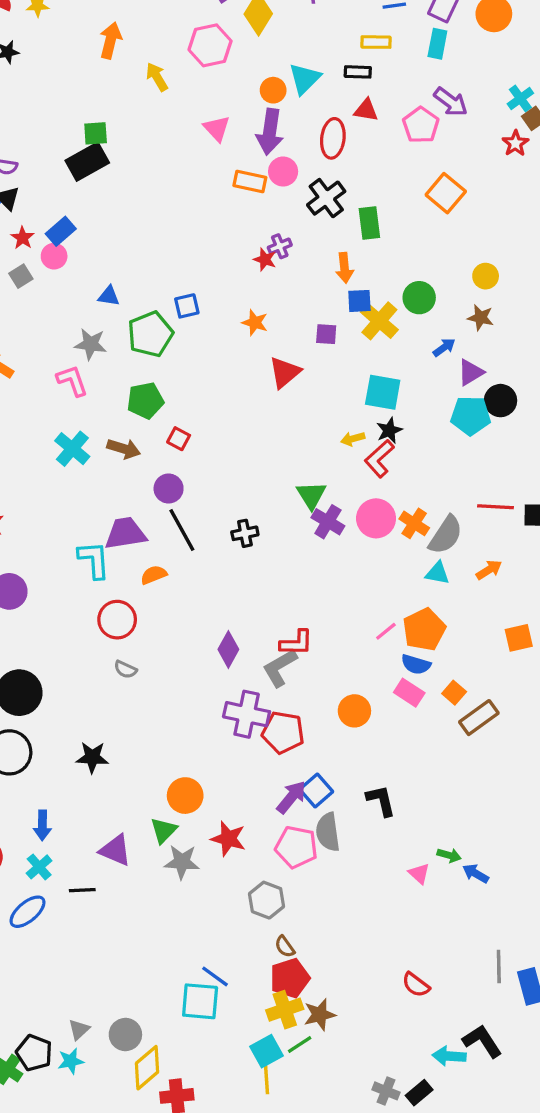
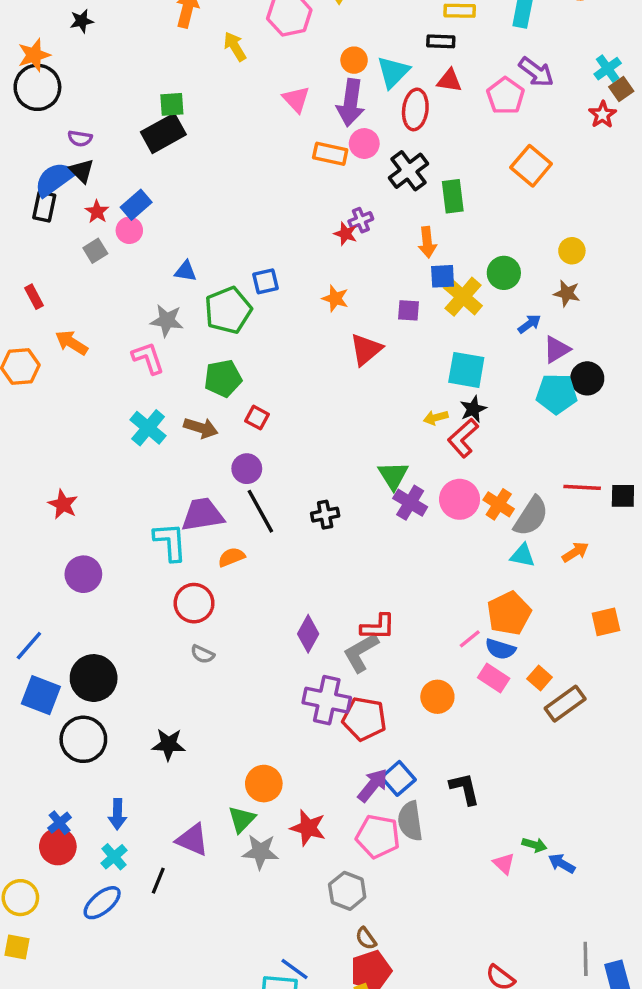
cyan triangle: (305, 79) -> (393, 72), moved
pink line: (386, 631) -> (470, 639), moved
black line: (82, 890) -> (158, 881), turned -65

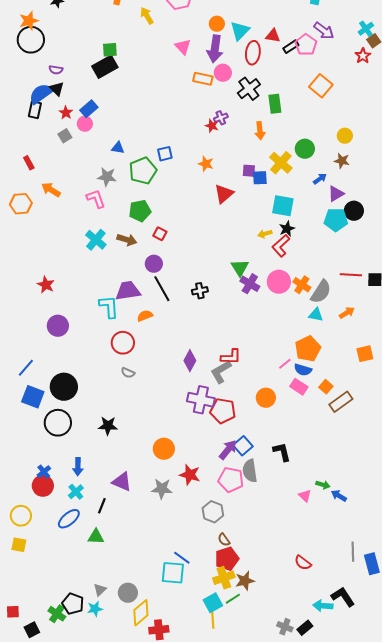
black rectangle: (441, 41) -> (291, 47), moved, turned -35
blue square: (443, 276) -> (260, 178), moved
green triangle: (242, 819) -> (96, 537), moved, turned 48

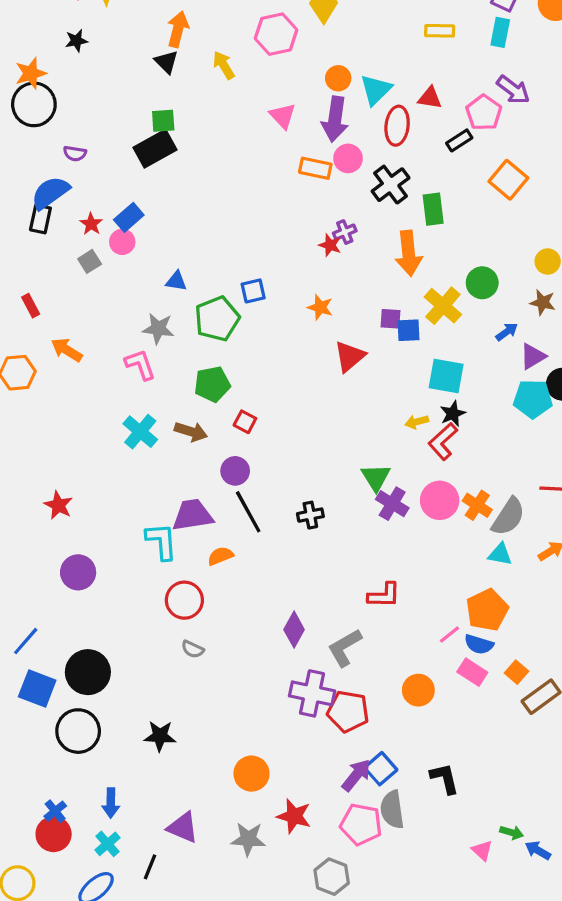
black rectangle: (291, 47) -> (459, 140), moved
black triangle: (57, 89) -> (166, 62), moved
orange arrow: (260, 131) -> (409, 253), size x1.5
red L-shape: (231, 357) -> (384, 595), moved

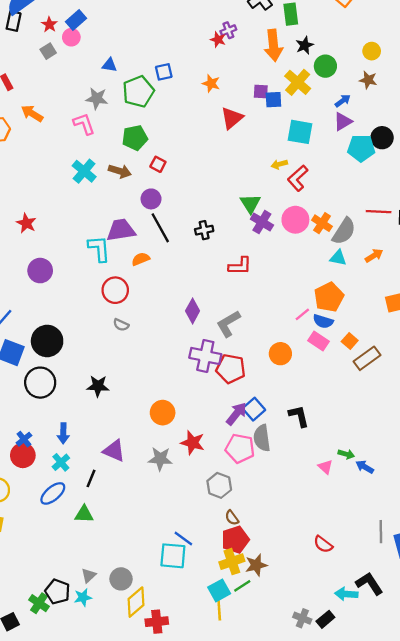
purple triangle: (533, 356) -> (343, 122), moved
black star: (453, 414) -> (305, 45), moved
red L-shape: (384, 595) -> (240, 266), moved

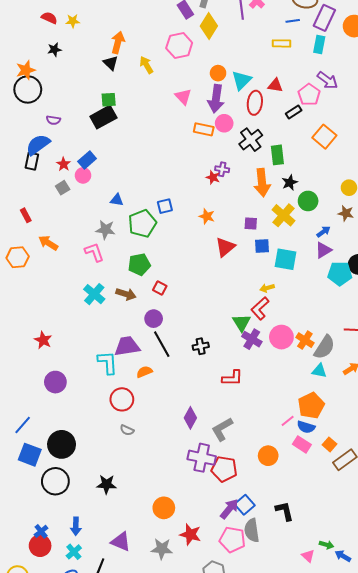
purple cross: (228, 30) -> (222, 169), turned 32
blue square: (273, 100) -> (262, 246), moved
red L-shape: (298, 178) -> (260, 308), moved

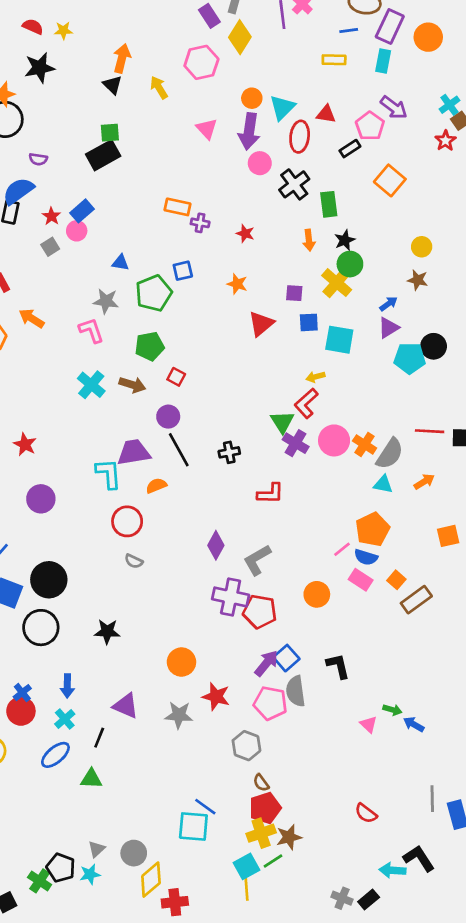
black star: (54, 50) -> (40, 68), size x1.6
orange rectangle: (204, 129) -> (178, 207), moved
purple cross: (222, 169) -> (200, 223), moved
orange arrow: (262, 183) -> (309, 240), size x0.6
green circle: (308, 201) -> (350, 264), moved

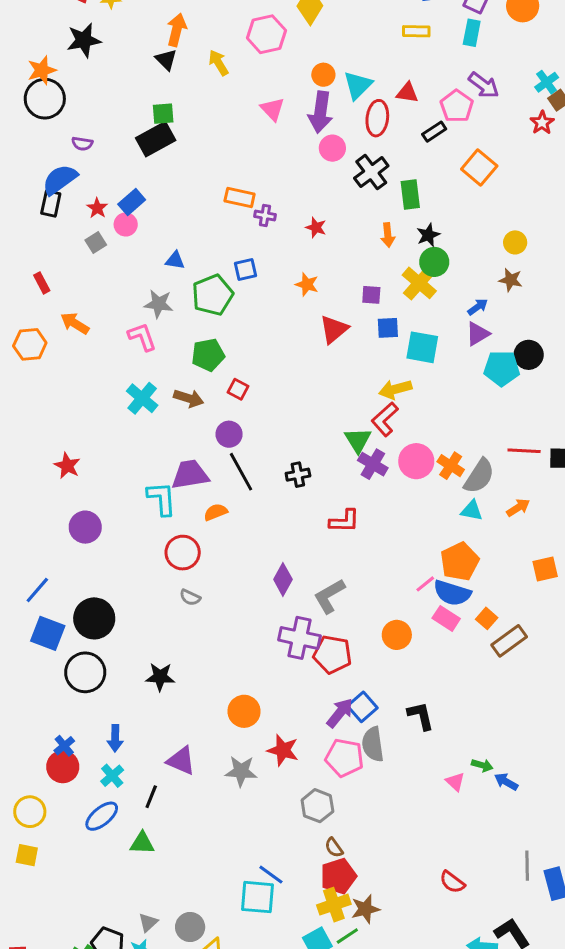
yellow arrow: (315, 377) -> (395, 389), size x1.5
blue semicircle: (366, 557) -> (452, 593), size x1.4

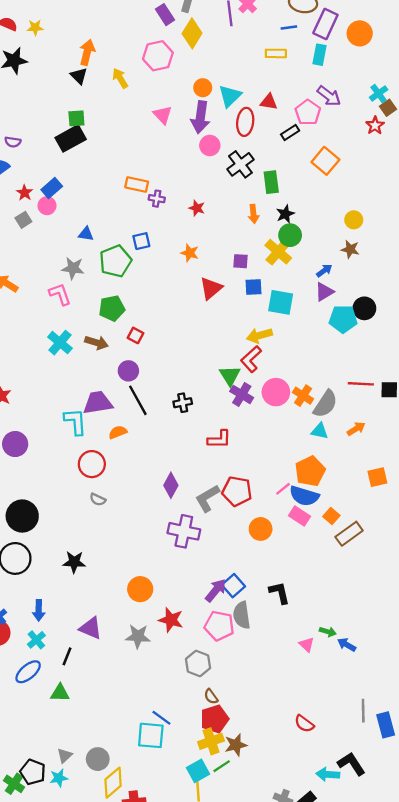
red pentagon: (332, 654) -> (237, 491), moved

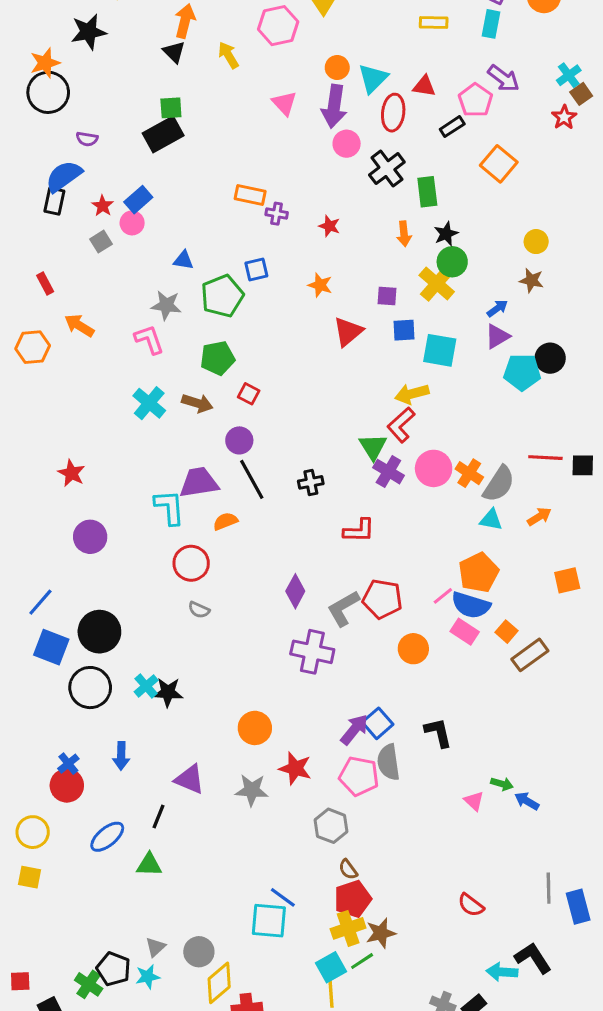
cyan cross: (36, 640) -> (146, 686), moved

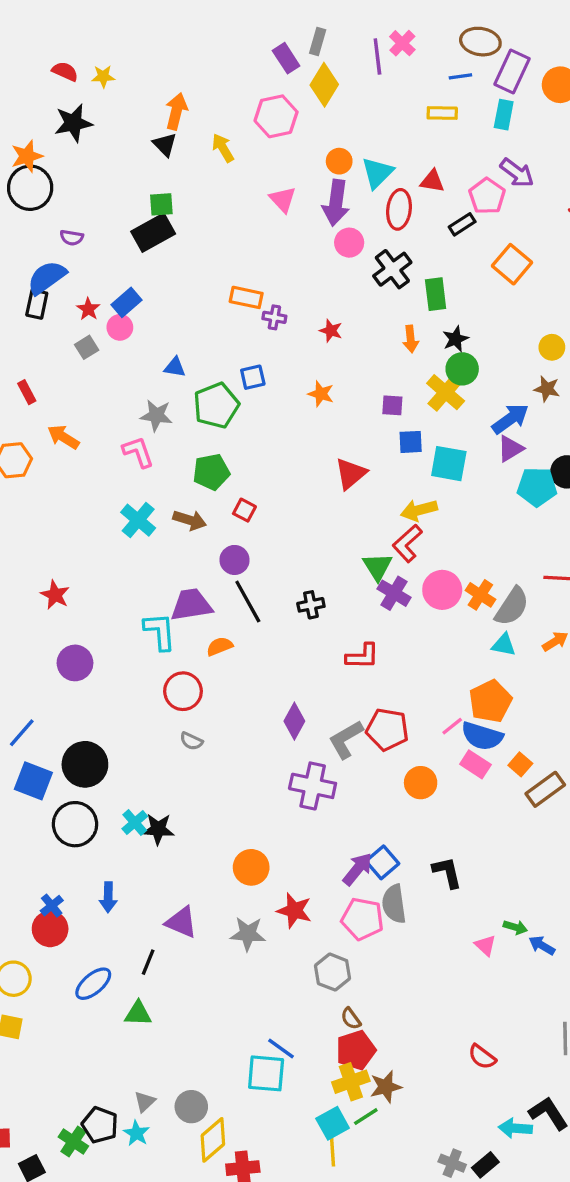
blue arrow: (497, 308) -> (510, 419), size x1.6
red triangle: (348, 332) -> (351, 474), moved
cyan star: (148, 977) -> (136, 1133), turned -30

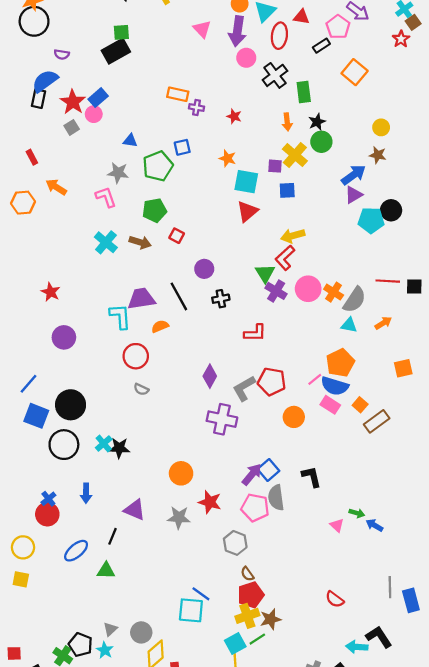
red star: (88, 309) -> (73, 102), size x1.6
yellow cross: (446, 392) -> (295, 155), moved
cyan square: (449, 464) -> (246, 182), moved
purple circle: (235, 560) -> (204, 269), moved

